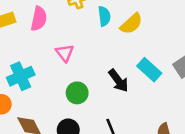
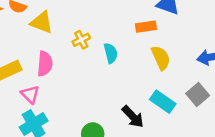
yellow semicircle: (131, 24) -> (161, 58), moved, turned -65
pink triangle: (65, 53) -> (30, 94), moved

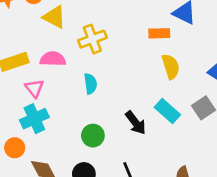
yellow cross: (81, 40) -> (92, 39), size x1.5
cyan semicircle: (111, 53) -> (90, 84), moved
pink semicircle: (45, 64) -> (53, 59), turned -100

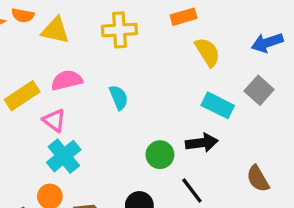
yellow cross: (92, 39) -> (119, 30), moved, turned 32
black arrow: (136, 123) -> (202, 143), moved, turned -45
green circle: (93, 136) -> (160, 155), moved

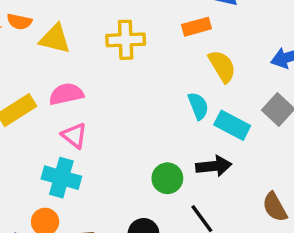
cyan semicircle: (119, 97) -> (198, 106), moved
pink triangle: (54, 120) -> (74, 136), moved
cyan cross: (64, 156) -> (61, 178), turned -36

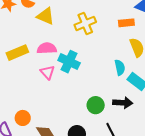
yellow cross: (126, 40) -> (85, 23), turned -30
cyan cross: (61, 178) -> (69, 62), moved

